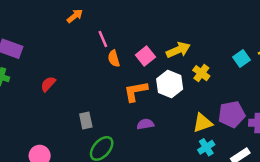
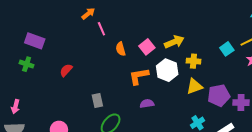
pink line: (103, 39) -> (101, 29), moved
yellow cross: (201, 73) -> (193, 61), turned -32
yellow triangle: (203, 123) -> (194, 86), moved

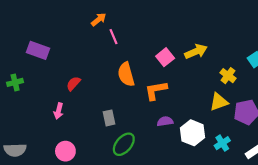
orange semicircle: (121, 49) -> (126, 74), moved, size x1.5
yellow cross: (193, 61) -> (228, 76), moved, turned 32
green cross: (27, 64) -> (15, 82), moved, turned -32
white hexagon: (167, 70) -> (193, 133), moved
pink arrow: (15, 107) -> (59, 111), moved

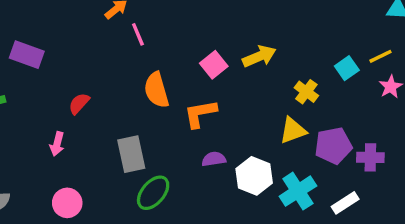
gray rectangle: (109, 118) -> (131, 154), size x1.5
cyan cross: (222, 143) -> (298, 191), size x1.5

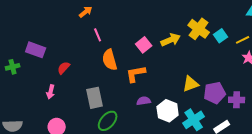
pink line: (138, 34) -> (98, 35), moved
purple rectangle: (27, 55) -> (36, 50), moved
cyan square: (347, 68) -> (221, 36), moved
yellow cross: (306, 92) -> (199, 29), moved, size x1.5

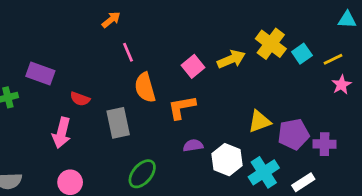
red semicircle: (64, 68) -> (80, 99), turned -112
pink arrow: (51, 92) -> (62, 133), size x1.5
gray rectangle: (95, 98) -> (118, 123), moved

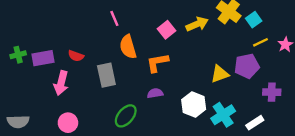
yellow line: (333, 59) -> (260, 42), moved
purple rectangle: (40, 73) -> (43, 58), moved, turned -30
purple pentagon: (293, 134) -> (247, 66), moved
purple semicircle: (193, 146) -> (155, 93), moved

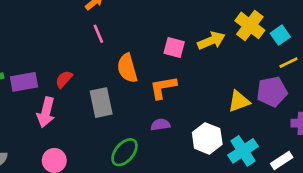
pink line: (114, 18) -> (98, 34), moved
pink square: (166, 30) -> (174, 47), turned -36
red semicircle: (76, 56) -> (64, 79), turned 112

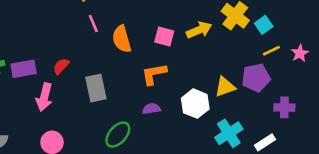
orange semicircle: (127, 68) -> (122, 39), moved
white hexagon: (207, 138) -> (195, 104), moved

